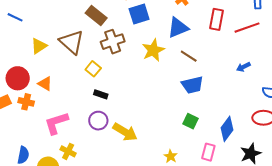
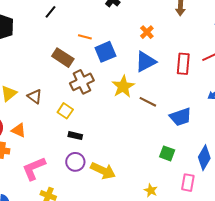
red rectangle: (217, 19) -> (183, 64), moved
brown triangle: (72, 42) -> (35, 96), moved, size x0.6
brown line: (189, 56) -> (148, 102), moved
blue trapezoid: (192, 85) -> (181, 117), moved

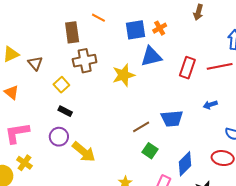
blue square: (105, 52) -> (135, 30), moved
brown rectangle: (63, 58) -> (72, 32), turned 35
brown line: (148, 102) -> (141, 127), moved, turned -72

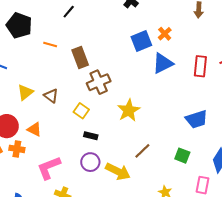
orange line: (98, 18) -> (50, 44), moved
yellow star: (124, 75) -> (129, 110), moved
brown line: (141, 127) -> (142, 151), moved

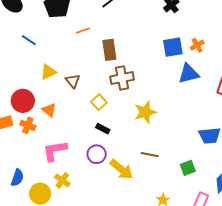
orange line: (50, 44) -> (83, 31), turned -48
brown line: (142, 151) -> (150, 155), turned 42
green square: (182, 156) -> (188, 168), turned 35

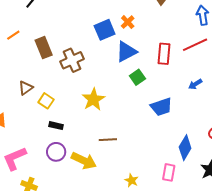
brown cross: (122, 78) -> (72, 60), moved
brown triangle: (73, 81) -> (26, 88), moved, turned 49
green square: (188, 168) -> (137, 77), moved

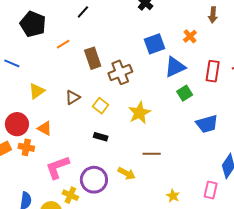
orange cross: (128, 22) -> (190, 36), moved
yellow square: (46, 101) -> (101, 106), moved
purple circle: (56, 152) -> (94, 180), moved, size x1.4
yellow arrow: (84, 161) -> (126, 173), size x0.7

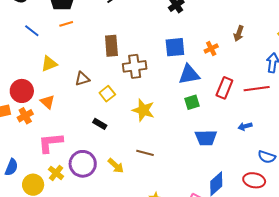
orange line: (63, 44) -> (66, 24), moved
yellow star: (139, 113) -> (143, 110), turned 30
orange cross: (26, 147) -> (25, 116), turned 35

